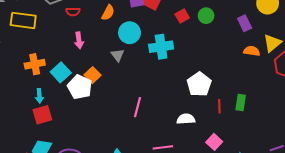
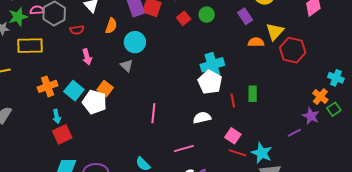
cyan cross: (161, 47) -> (212, 65), moved

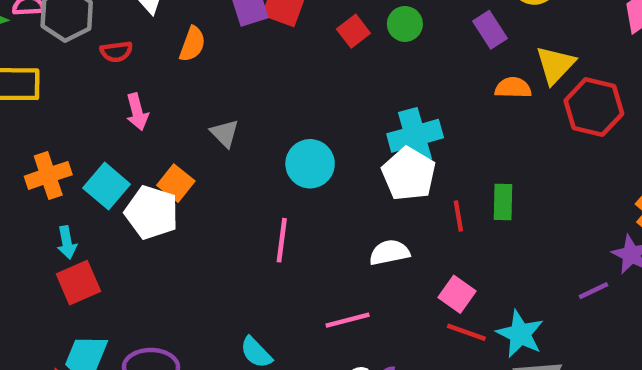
cyan circle: (135, 42) -> (310, 164), moved

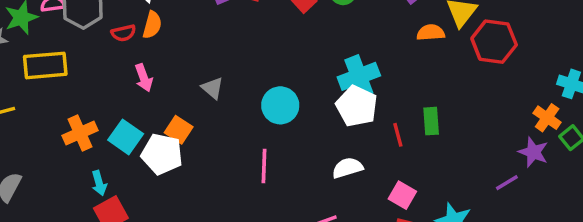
orange semicircle: (192, 44) -> (152, 25), moved

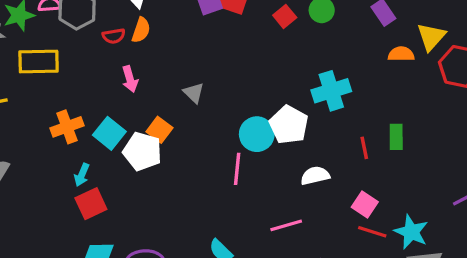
cyan circle: (280, 105) -> (257, 134), moved
white pentagon: (357, 106) -> (289, 125), moved
cyan arrow: (99, 183) -> (82, 175), turned 35

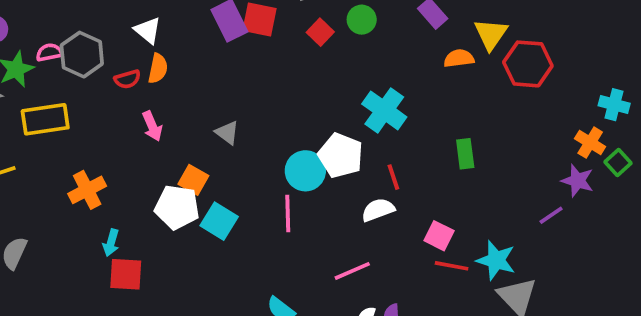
cyan cross: (331, 91) -> (384, 110), turned -30
cyan square: (109, 133) -> (219, 221), moved
red line: (364, 148) -> (393, 177), moved
red square: (91, 204) -> (126, 274), turned 36

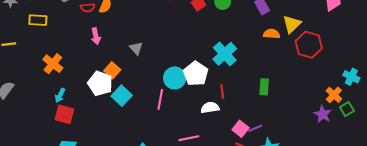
yellow rectangle: (45, 119) -> (38, 20), size x0.7
orange cross: (87, 190) -> (53, 64), turned -36
purple line: (551, 215) -> (255, 128), moved

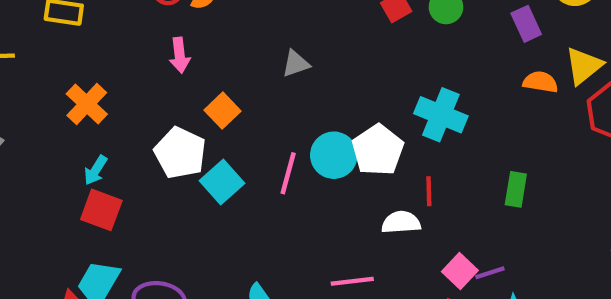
gray triangle: (136, 48) -> (296, 64), moved, turned 48
cyan cross: (225, 54) -> (441, 115), turned -30
orange square: (112, 70) -> (222, 111), moved
pink line: (160, 99) -> (288, 173), moved

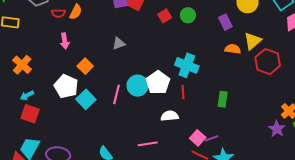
cyan arrow: (96, 170) -> (27, 95), turned 32
red line: (429, 191) -> (183, 92), moved

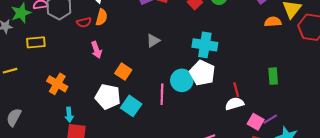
cyan cross: (187, 65) -> (205, 45), moved
red line: (183, 92) -> (236, 90), moved
cyan arrow: (27, 95) -> (69, 115), turned -56
white semicircle: (170, 116) -> (234, 104), moved

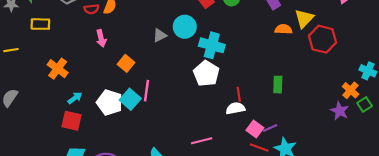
cyan circle: (182, 80) -> (185, 27), moved
pink line: (162, 94) -> (147, 91), moved
white pentagon: (108, 97) -> (110, 102), moved
cyan arrow: (69, 115) -> (75, 98), moved, turned -128

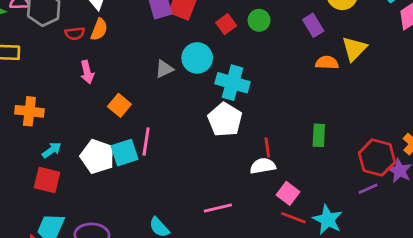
red hexagon: (322, 39) -> (377, 158), moved
orange cross: (58, 69) -> (29, 111), turned -30
cyan square: (130, 99) -> (124, 153), turned 30
purple line: (270, 128) -> (368, 189), moved

